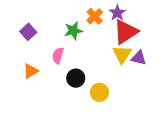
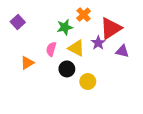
purple star: (117, 13) -> (98, 43), moved
purple square: (28, 32) -> (18, 22), moved
yellow triangle: (122, 54) -> (76, 48), moved, turned -36

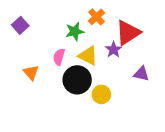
purple triangle: (122, 51) -> (141, 74), moved
orange triangle: (27, 63) -> (31, 73), turned -40
black circle: (67, 69) -> (77, 80), size x1.5

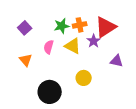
orange cross: (97, 17) -> (80, 25), moved, turned 32
purple square: (20, 25) -> (25, 28), moved
black circle: (77, 80) -> (50, 92), moved

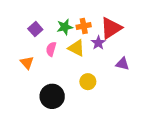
purple square: (25, 28) -> (35, 29), moved

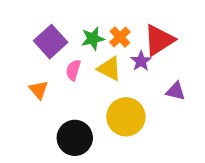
orange cross: (84, 26) -> (120, 37), turned -32
purple square: (35, 29) -> (51, 42), size x1.5
yellow circle: (88, 82) -> (126, 117), size x1.6

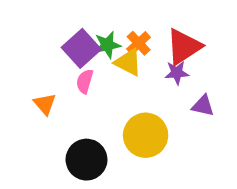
purple square: (51, 42) -> (81, 48), moved
purple star: (141, 61) -> (177, 73), moved, turned 30
yellow triangle: (109, 69) -> (128, 62), moved

